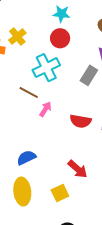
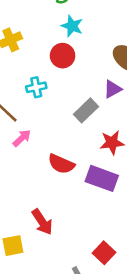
cyan cross: (46, 68) -> (36, 87), size x0.6

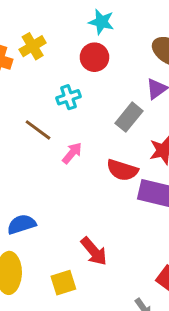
pink arrow: (22, 138) -> (72, 153), moved
red semicircle: (61, 164) -> (122, 170), moved

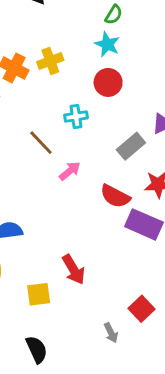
cyan star: (101, 22) -> (107, 44), moved

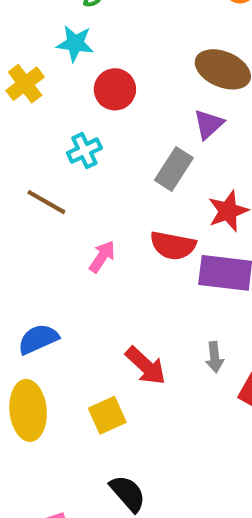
cyan star: (107, 44) -> (75, 43), moved
pink arrow: (70, 171) -> (102, 257), moved
gray arrow: (111, 333) -> (215, 357), moved, turned 36

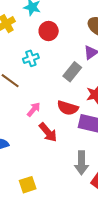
gray arrow: (215, 357) -> (81, 163), size x1.6
red arrow: (146, 366) -> (48, 132), moved

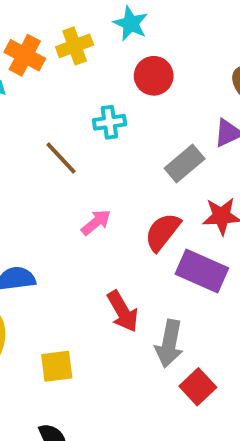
red semicircle: (68, 108) -> (163, 232), turned 100
red arrow: (48, 132) -> (123, 311), moved

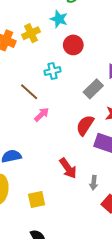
pink arrow: (96, 222) -> (42, 114), moved
gray arrow: (169, 344) -> (94, 183), size x0.6

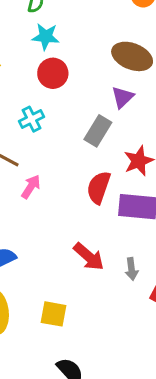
cyan star: (59, 19) -> (46, 37), moved
yellow square: (37, 200) -> (53, 314), turned 36

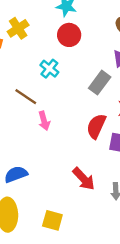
cyan cross: (32, 119) -> (49, 69), turned -30
pink arrow: (31, 187) -> (44, 121), turned 126

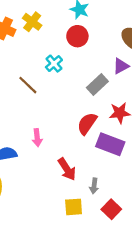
yellow cross: (18, 28) -> (32, 22), turned -30
pink arrow: (44, 121) -> (37, 138), moved
yellow square: (52, 220) -> (74, 207), moved, turned -30

